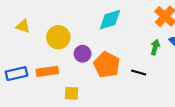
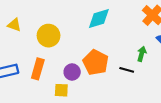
green arrow: (155, 47) -> (142, 54), moved
purple circle: (83, 54) -> (72, 72), moved
orange rectangle: (47, 71) -> (38, 69), turned -66

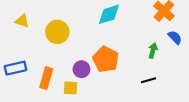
orange rectangle: (38, 69) -> (46, 78), moved
black line: (127, 70) -> (149, 80), moved, turned -32

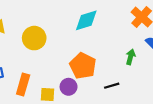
purple circle: (81, 69) -> (69, 87), moved
black line: (149, 80) -> (112, 86), moved

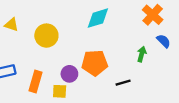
orange pentagon: (83, 66) -> (95, 63), turned -30
purple circle: (69, 87) -> (69, 74), moved

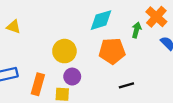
yellow circle: (46, 36) -> (64, 51), moved
green arrow: (142, 54) -> (136, 30), moved
orange pentagon: (95, 63) -> (112, 51), moved

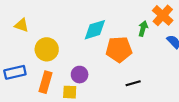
cyan diamond: (101, 20) -> (95, 30), moved
yellow circle: (64, 51) -> (47, 49), moved

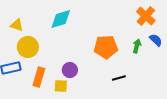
green arrow: (143, 29) -> (137, 46), moved
cyan diamond: (95, 30) -> (61, 19), moved
yellow circle: (47, 49) -> (28, 47), moved

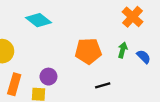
cyan diamond: (61, 19) -> (39, 20), turned 55
blue semicircle: (156, 40) -> (144, 57), moved

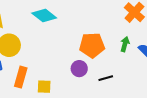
purple circle: (48, 77) -> (79, 69), moved

